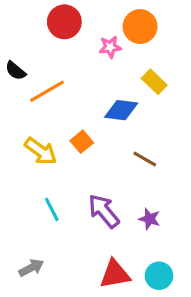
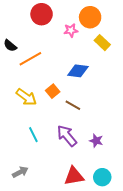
yellow rectangle: (154, 82) -> (102, 43), moved
brown line: (145, 159) -> (73, 105), moved

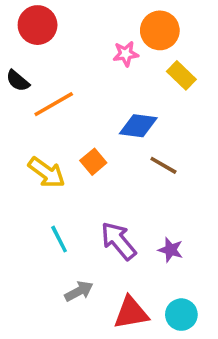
red circle: (42, 14) -> (38, 25), moved
brown line: (73, 105) -> (163, 165), moved
gray arrow: (20, 172) -> (79, 291), moved

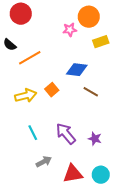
yellow rectangle: (181, 75) -> (101, 42), turned -63
yellow arrow: (47, 172) -> (26, 96), turned -50

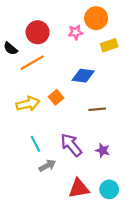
red circle: (21, 14) -> (38, 32), moved
brown line: (91, 92) -> (97, 109), moved, turned -35
gray arrow: (44, 162) -> (47, 166), moved

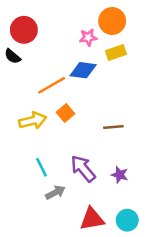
red circle: (38, 32) -> (24, 30), moved
yellow rectangle: (109, 45) -> (116, 53), moved
orange line: (32, 63) -> (52, 85), moved
blue diamond: (83, 76) -> (83, 70), moved

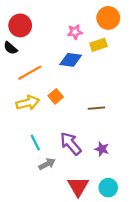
orange circle: (112, 21) -> (108, 18), moved
orange line: (52, 85) -> (30, 73), moved
red triangle: (92, 219) -> (78, 187), turned -50

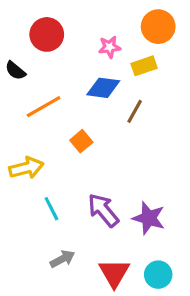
red circle: (20, 25) -> (47, 34), moved
yellow arrow: (28, 103) -> (26, 168), moved
brown line: (96, 108) -> (135, 111), moved, turned -56
purple star: (102, 149) -> (149, 218), size x1.5
gray arrow: (47, 164) -> (62, 259), moved

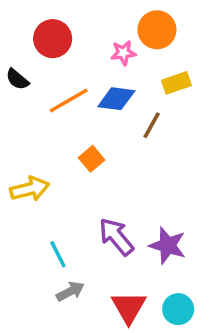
orange circle: (158, 27) -> (157, 30), moved
yellow rectangle: (144, 66) -> (176, 83), moved
orange line: (44, 107) -> (69, 100), moved
cyan line: (51, 209) -> (58, 254), moved

